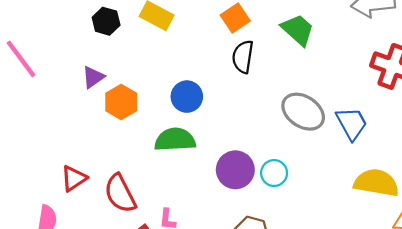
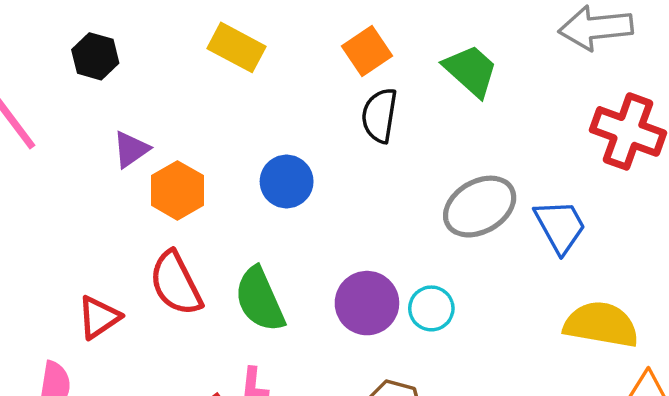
black hexagon: (106, 21) -> (95, 56), moved
gray ellipse: (303, 112) -> (480, 207), turned -63
green semicircle: (175, 140) -> (260, 299), moved, turned -111
red semicircle: (120, 193) -> (176, 283), moved

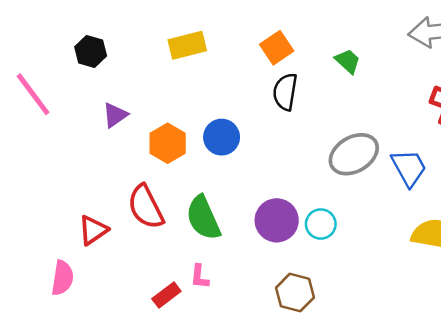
yellow rectangle: (236, 47) -> (187, 45), turned -42
green trapezoid: (471, 71) -> (348, 61), size x0.7
orange hexagon: (177, 190) -> (168, 143), moved

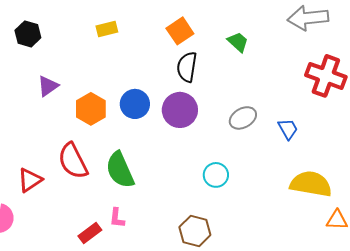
yellow rectangle: (187, 45) -> (107, 29), size x0.7
gray ellipse: (354, 154) -> (243, 118), size x0.7
blue trapezoid: (409, 168) -> (288, 129), size x0.7
purple circle: (277, 220) -> (180, 110), moved

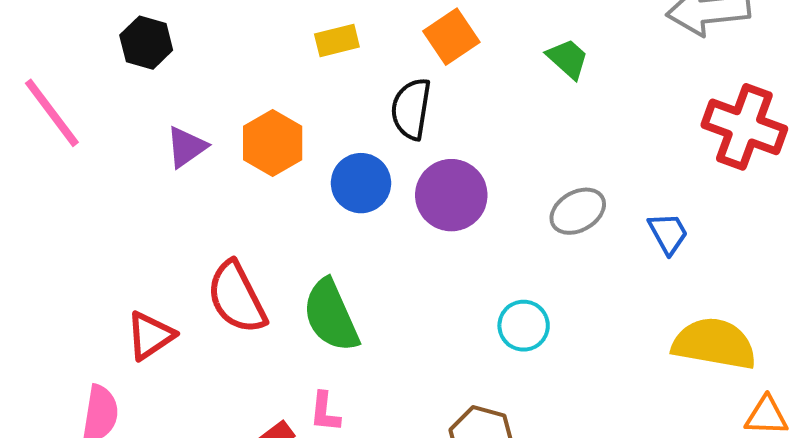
yellow rectangle: (107, 29) -> (337, 41), moved
black semicircle: (187, 67) -> (411, 109), moved
orange hexagon: (91, 109) -> (273, 143), moved

